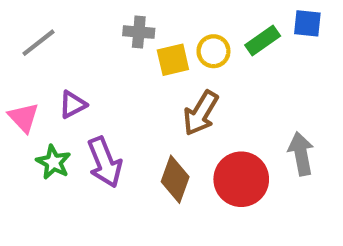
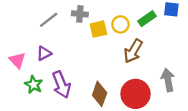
gray line: (39, 43) -> (49, 20), moved
brown arrow: (201, 113) -> (133, 51), moved

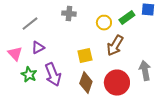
gray line: (49, 20) -> (30, 24), moved
yellow square: (98, 29) -> (85, 56), moved

